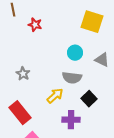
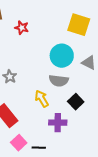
cyan circle: (75, 53) -> (62, 56), size x1.5
yellow arrow: (55, 96) -> (42, 99), turned -78

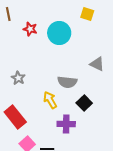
yellow square: (79, 25) -> (87, 14), moved, size x0.6
cyan circle: (62, 56) -> (59, 33), moved

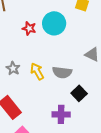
red star: (30, 29) -> (29, 28), moved
yellow arrow: (50, 100) -> (37, 71), moved

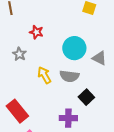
cyan circle: (54, 23) -> (74, 48), moved
gray star: (13, 68) -> (19, 54), moved

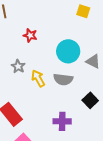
gray star: (19, 54) -> (18, 66), moved
black square: (86, 97) -> (90, 100), moved

